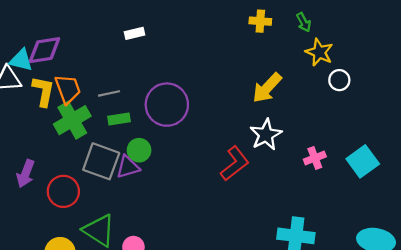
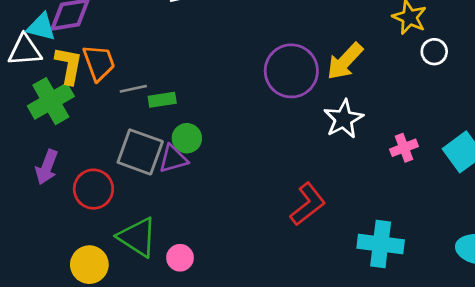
gray line: (109, 93) -> (133, 89), moved
purple circle: (167, 105) -> (291, 71), moved
green cross: (72, 120) -> (51, 101), moved
red L-shape: (235, 164) -> (308, 204), moved

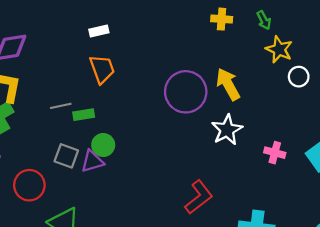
yellow arrow: (345, 61) -> (228, 84), turned 108
orange trapezoid: (99, 63) -> (102, 69), moved
pink cross: (404, 148) -> (275, 153), turned 36
gray square: (140, 152) -> (66, 156), size x0.7

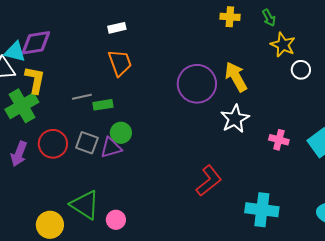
red circle: (29, 185) -> (53, 144), moved

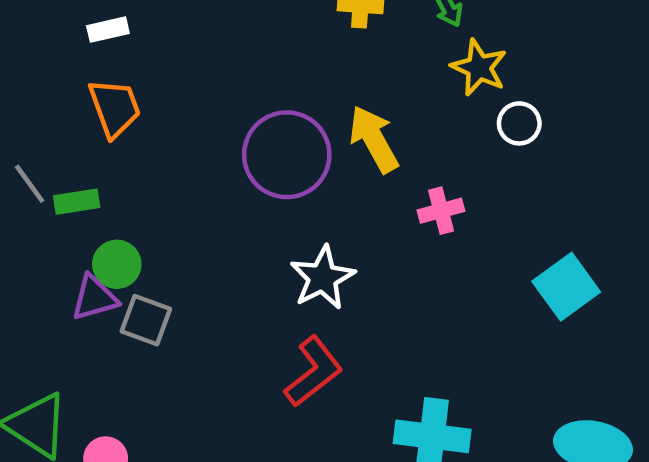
gray line: (82, 97) -> (30, 184), turned 66
white star: (235, 119) -> (322, 278), moved
pink cross: (279, 140) -> (441, 211), moved, turned -30
gray square: (87, 143) -> (146, 320), moved

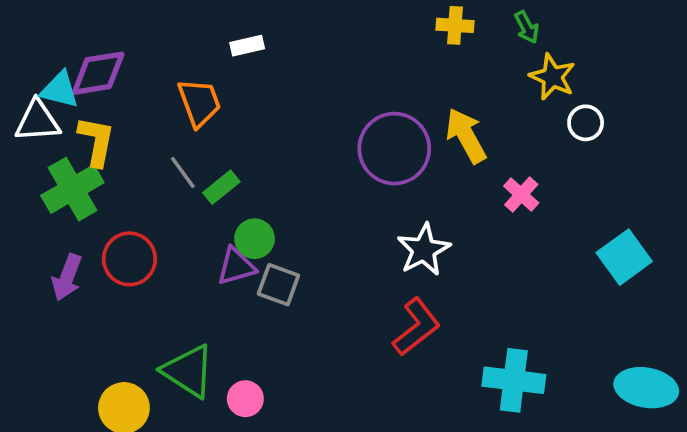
orange trapezoid: (115, 108) -> (199, 103), moved
green rectangle: (77, 202) -> (221, 187), turned -30
pink cross: (441, 211) -> (521, 195), turned -33

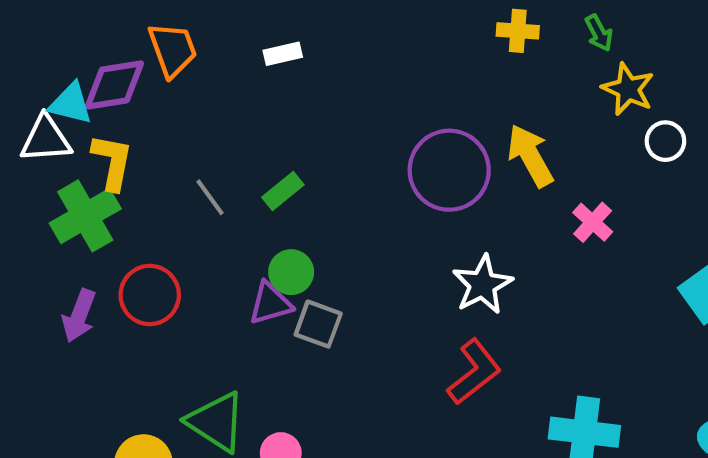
orange trapezoid: (199, 103) -> (173, 50), moved
green rectangle: (221, 187) -> (283, 191), moved

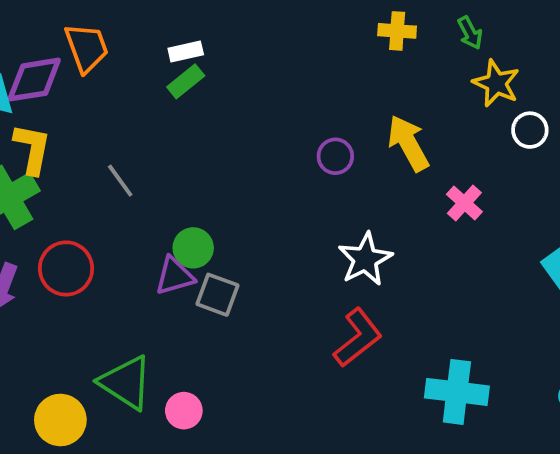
purple circle: (449, 170) -> (335, 156), size x0.5
green rectangle: (283, 191) -> (186, 81), moved

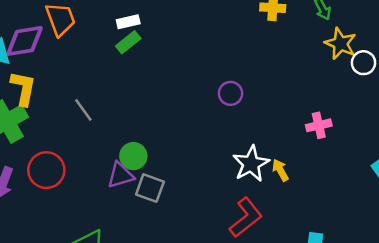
white circle: (530, 130) -> (363, 63), moved
yellow arrow: (408, 143) -> (280, 170), moved, size x0.6
pink cross: (464, 203) -> (319, 125), turned 35

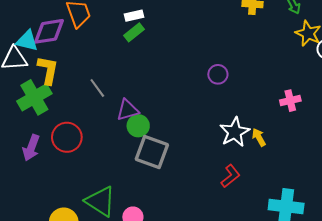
purple triangle: (121, 175) -> (128, 110), moved
gray square: (150, 188) -> (152, 152), size x1.4
red L-shape: (246, 217) -> (231, 176), size x0.7

